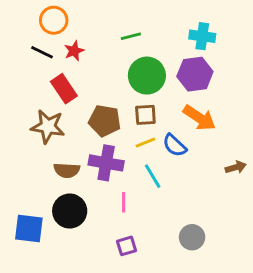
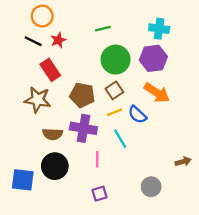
brown square: (145, 115) -> (114, 90), turned -30
brown arrow: (236, 167) -> (183, 162), moved

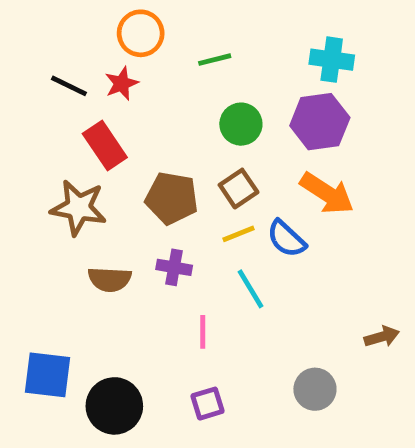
orange circle: (42, 16) -> (141, 33), moved
green circle: (116, 60) -> (241, 124), size x0.7
purple cross: (83, 128) -> (174, 267), size x0.6
black circle: (55, 166) -> (114, 406), moved

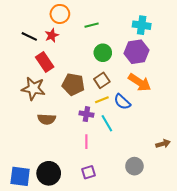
purple cross: (174, 267) -> (86, 114), moved
blue square: (47, 375) -> (20, 176), moved

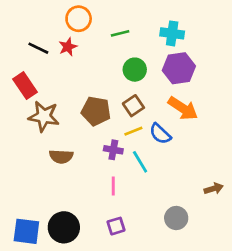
cyan cross: (142, 25) -> (172, 33), moved
red rectangle: (45, 62) -> (25, 86), moved

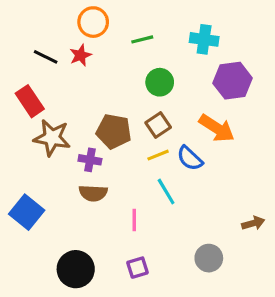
purple hexagon: (179, 68) -> (233, 81), moved
purple cross: (113, 150) -> (90, 160), moved
brown semicircle: (61, 156) -> (93, 193), moved
blue square: (26, 231) -> (27, 212), moved, turned 32

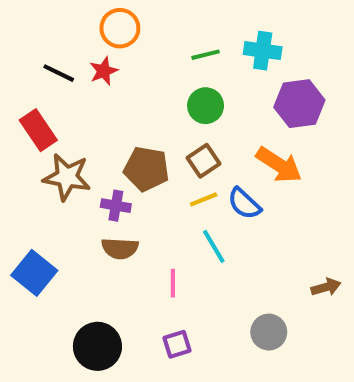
green line: (142, 39) -> (206, 55), moved

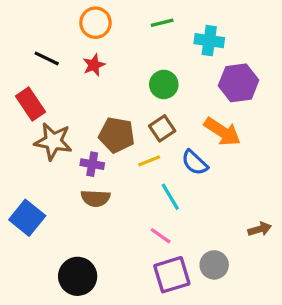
green line: (206, 55) -> (162, 23), moved
red star: (104, 71) -> (94, 65), moved
yellow line: (204, 199) -> (149, 161), moved
pink line: (173, 283) -> (161, 236), moved, turned -55
purple square: (177, 344) -> (172, 275), moved, size x1.6

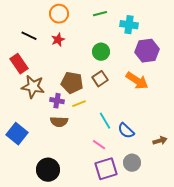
yellow line: (149, 161) -> (79, 104), moved
blue semicircle: (195, 163) -> (126, 131), moved

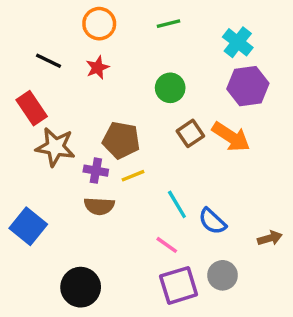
cyan cross: (129, 25) -> (238, 42), moved, turned 30
brown square: (100, 79) -> (190, 133), moved

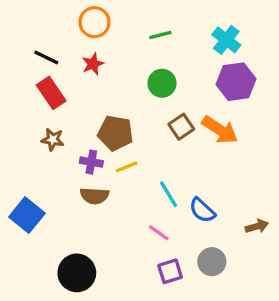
green line: (168, 24) -> (160, 35), moved
red rectangle: (32, 108) -> (51, 93), moved
brown star: (55, 147) -> (53, 140), size x0.6
purple square: (179, 285) -> (170, 271), size x0.7

